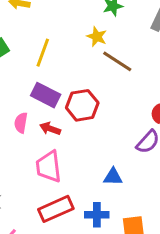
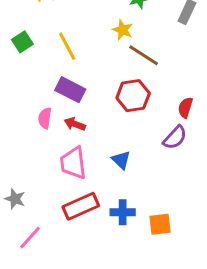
yellow line: (43, 53) -> (67, 46), turned -48
red hexagon: (82, 105) -> (133, 96), moved
blue triangle: (113, 177) -> (121, 160), moved, turned 42

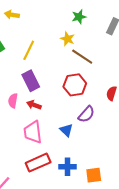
yellow line: (67, 46) -> (29, 50), turned 54
purple rectangle: (70, 90) -> (31, 81), turned 36
purple semicircle: (175, 138) -> (86, 114), moved

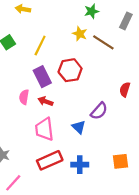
brown line: (82, 57) -> (103, 42), moved
red hexagon: (75, 85) -> (70, 70), moved
orange square: (94, 175) -> (120, 161), moved

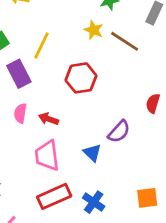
purple rectangle: (42, 77) -> (19, 74), moved
blue cross: (80, 165) -> (94, 202), turned 35

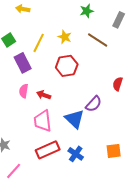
yellow star: (94, 30) -> (65, 37), moved
blue triangle: (92, 153) -> (75, 119), size x1.5

